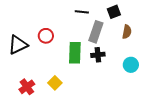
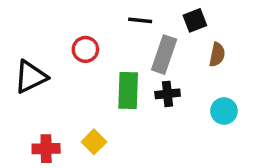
red circle: (46, 36) -> (85, 49), moved
red cross: (27, 87) -> (46, 149), turned 35

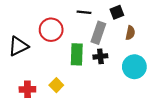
red circle: (85, 49) -> (51, 30), size x1.5
cyan circle: (224, 111) -> (134, 67), size x1.5

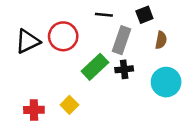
black triangle: (18, 46) -> (28, 41), moved
green rectangle: (77, 54) -> (95, 67), turned 45

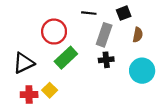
black triangle: (28, 41) -> (24, 63), moved
green rectangle: (95, 67) -> (66, 58), moved
yellow square: (69, 105) -> (50, 90), moved

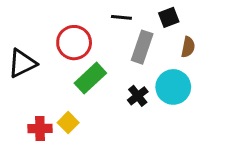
black cross: (106, 60) -> (138, 96), moved, turned -32
black triangle: (24, 63) -> (22, 63), moved
cyan circle: (142, 71) -> (173, 87), moved

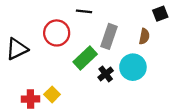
black line: (121, 17) -> (84, 11), moved
black square: (169, 17) -> (160, 14), moved
green rectangle: (90, 78) -> (85, 58), moved

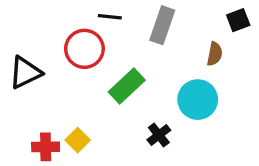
black line: (84, 11) -> (110, 17), moved
gray rectangle: (109, 36) -> (162, 25), moved
black cross: (106, 74) -> (159, 135), moved

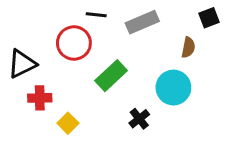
gray rectangle: (162, 25) -> (142, 22), turned 48
red cross: (46, 147) -> (40, 98), moved

